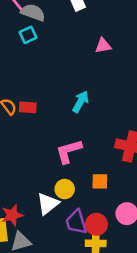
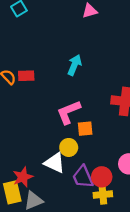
orange square: (100, 181) -> (85, 129), moved
white triangle: (48, 204) -> (55, 163), turned -50

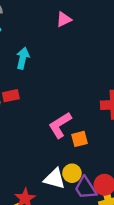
cyan arrow: (74, 65) -> (23, 58), moved
yellow circle: (69, 147) -> (72, 173), moved

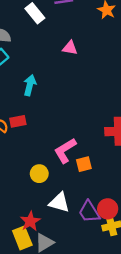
pink triangle: (64, 19) -> (70, 48), turned 35
yellow circle: (72, 173) -> (39, 174), moved

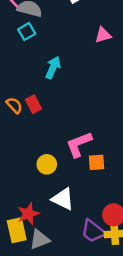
pink triangle: (70, 48) -> (103, 35), turned -35
red rectangle: (18, 121) -> (33, 104), turned 63
purple trapezoid: (89, 212) -> (93, 231), moved, turned -30

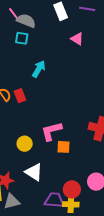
cyan square: (27, 32) -> (22, 38), turned 32
pink triangle: (103, 35) -> (77, 39), moved, turned 40
purple trapezoid: (93, 231) -> (54, 200), turned 140

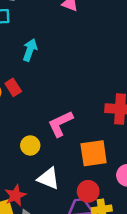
orange square: (63, 147) -> (94, 153), moved, size x1.6
red circle: (72, 189) -> (88, 191), moved

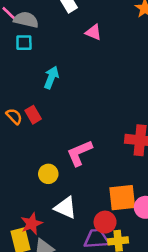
orange square: (94, 153) -> (122, 198), moved

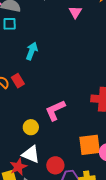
pink triangle: (93, 32) -> (75, 12), moved, turned 40
white triangle: (65, 208) -> (31, 154), moved
red circle: (105, 222) -> (55, 165), moved

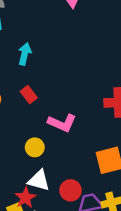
red rectangle: (18, 81) -> (29, 95), moved
pink L-shape: (55, 110) -> (62, 123), turned -125

